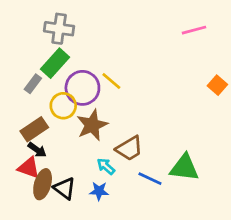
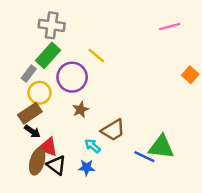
yellow line: (111, 81) -> (96, 55), moved
yellow circle: (63, 106) -> (40, 93), moved
brown star: (92, 125) -> (81, 110), size x0.6
red triangle: (29, 168) -> (48, 147), moved
blue line: (150, 179) -> (144, 157), moved

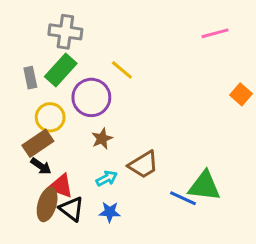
gray rectangle: (29, 74) -> (30, 78), moved, turned -49
cyan arrow: (93, 146) -> (107, 178), moved, turned 112

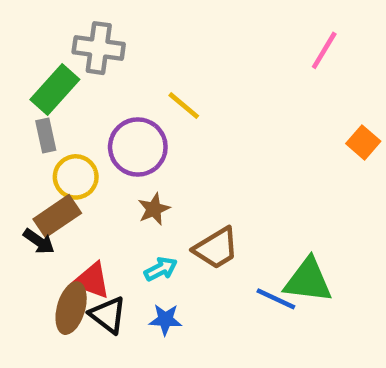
pink line: (215, 33) -> (324, 50), turned -44
green rectangle: (61, 70) -> (55, 89), moved
gray rectangle: (30, 78) -> (46, 136), moved
black arrow: (41, 166) -> (39, 241), moved

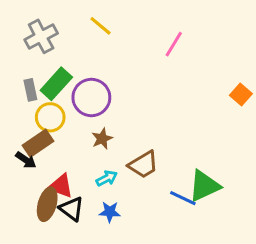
gray cross: (99, 48) -> (41, 36), moved, turned -36
pink line: (324, 50) -> (174, 44), moved
green rectangle: (55, 89) -> (56, 84), moved
yellow line: (184, 106) -> (101, 26), moved
green triangle: (308, 280) -> (204, 186), turned -32

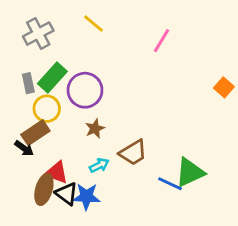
blue star: (110, 212) -> (86, 196), moved, size x1.4

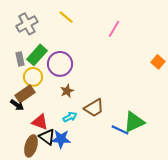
brown ellipse: (44, 189) -> (31, 146), moved

